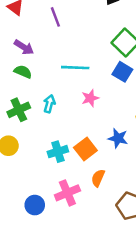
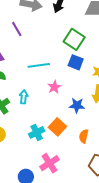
blue star: (118, 138) -> (77, 105), moved
orange semicircle: (98, 178) -> (84, 136), moved

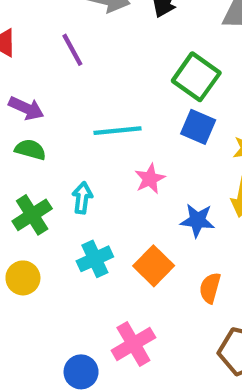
cyan cross: (37, 132) -> (95, 259), moved

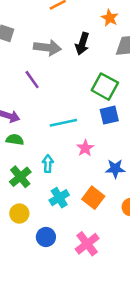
blue square: (198, 127) -> (109, 115), turned -30
blue circle: (81, 372) -> (46, 237), moved

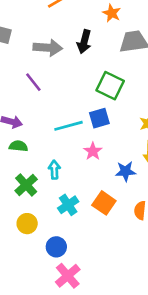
blue square: (109, 115) -> (99, 118), moved
pink cross: (87, 244) -> (68, 276), moved

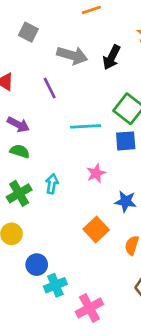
blue square: (99, 118) -> (126, 141), moved
cyan line: (69, 126) -> (86, 126), moved
cyan cross: (68, 205) -> (55, 285), moved
pink cross: (68, 276) -> (89, 308), moved

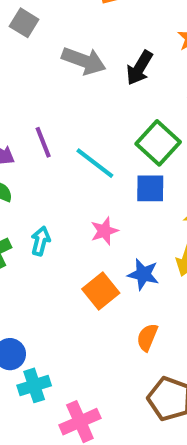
purple line: (50, 88) -> (43, 142), moved
cyan line: (86, 126) -> (95, 163), turned 36
orange square: (96, 230) -> (101, 291), moved

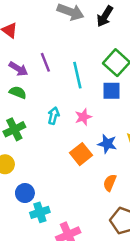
cyan line: (95, 163) -> (77, 75), turned 40
cyan arrow: (41, 241) -> (54, 116), moved

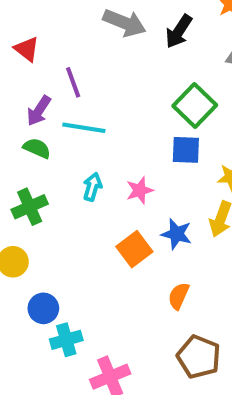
purple line: (45, 62) -> (73, 82), moved
purple arrow: (18, 69) -> (39, 111), turned 90
cyan line: (77, 75) -> (84, 128), moved, turned -70

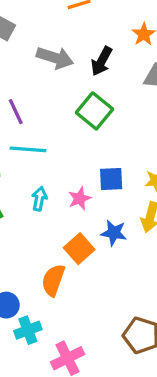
green square: (195, 106) -> (94, 111), moved
blue square: (186, 150) -> (111, 179), moved
orange semicircle: (179, 296) -> (53, 280), moved, size x1.4

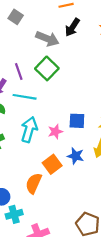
black arrow: (102, 61) -> (72, 27), moved
green square: (94, 111) -> (47, 68), moved
cyan arrow: (39, 199) -> (29, 130), size x1.6

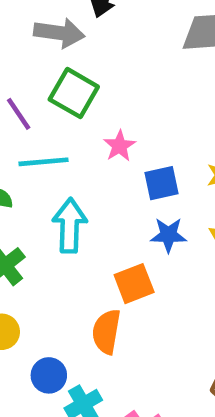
pink star: (55, 132) -> (119, 146), moved
blue star: (76, 156) -> (168, 235), moved
orange square: (52, 164) -> (134, 284), turned 30

